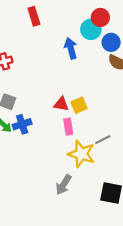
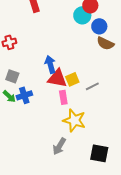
blue arrow: (71, 48) -> (50, 64), moved
red triangle: (61, 104) -> (57, 78), size x1.5
gray line: (103, 140) -> (92, 86), moved

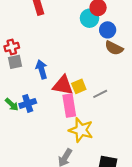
blue arrow: (50, 64) -> (42, 69), moved
gray square: (12, 76) -> (15, 62), moved, turned -32
pink rectangle: (63, 97) -> (69, 106), size x1.5

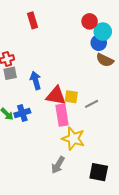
cyan circle: (89, 18) -> (103, 32), moved
yellow square: (79, 86) -> (71, 97), turned 32

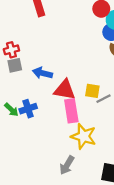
blue arrow: (36, 80) -> (42, 73), turned -60
yellow square: (71, 97) -> (92, 91), moved

